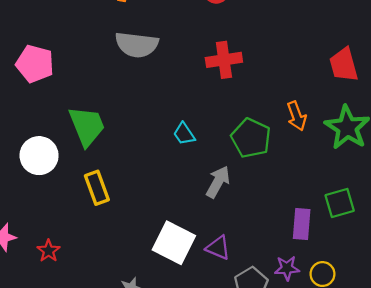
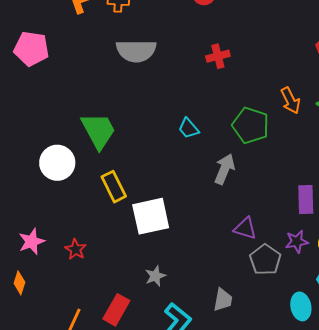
red cross: (224, 60) -> (218, 56), size x0.7
pink pentagon: (35, 64) -> (31, 49), moved
white square: (174, 243) -> (151, 216), moved, turned -33
purple triangle: (218, 248) -> (245, 228), moved

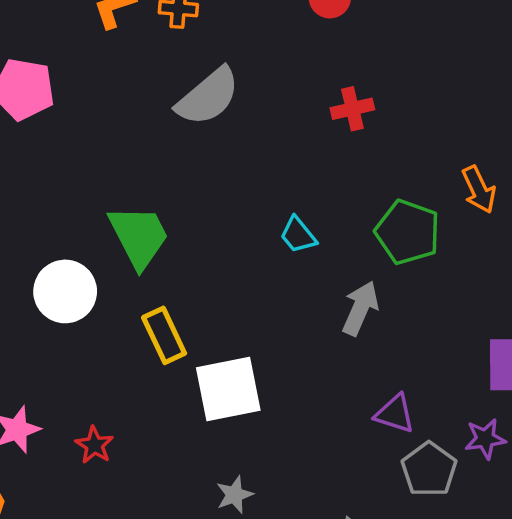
gray semicircle: (136, 51) -> (208, 97), turned -42

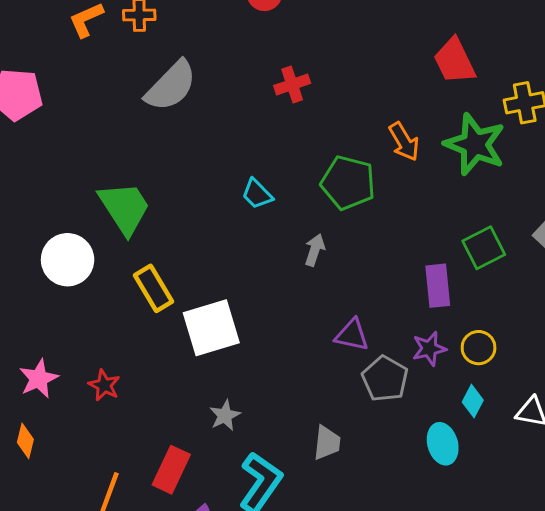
gray arrow: (360, 308) -> (315, 250), size x0.7

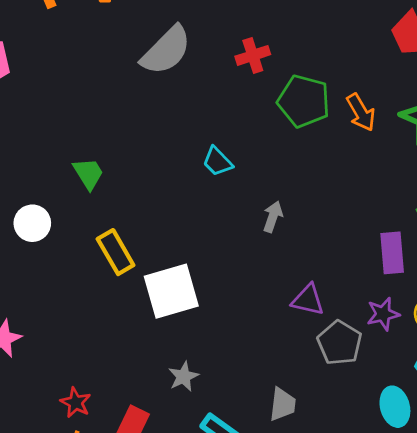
gray semicircle: (171, 86) -> (166, 50), moved
green pentagon: (348, 183) -> (304, 101), moved
green trapezoid: (125, 208) -> (88, 173), size x0.6
white circle: (68, 260) -> (32, 223), size x0.7
red star: (104, 385) -> (76, 403), moved

